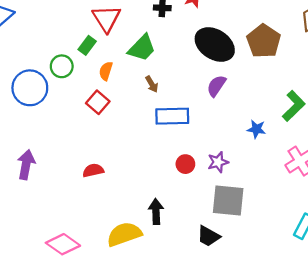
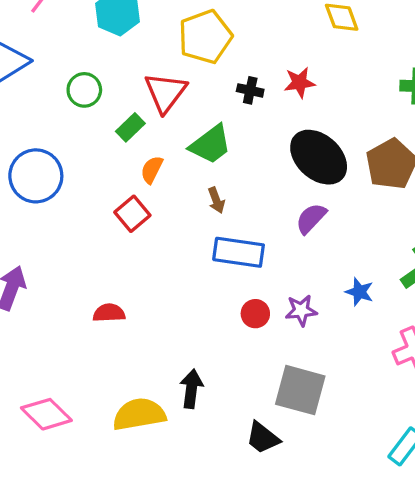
green circle: (62, 66) -> (84, 90), moved
purple star: (218, 162) -> (301, 310), moved
red circle: (185, 164) -> (255, 314), moved

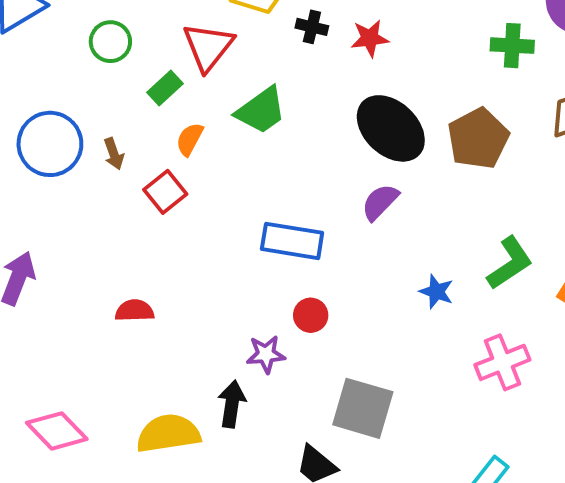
black cross: (250, 90) -> (312, 27), moved
brown arrow: (216, 200) -> (114, 154), moved
purple star: (301, 310) -> (266, 354), moved

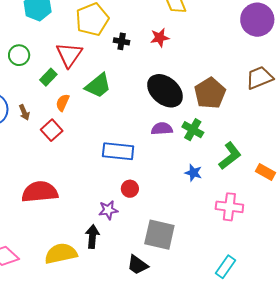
red star: (370, 38) -> (160, 38), moved
green cross: (512, 46) -> (193, 130), moved, turned 30
purple semicircle: (380, 202) -> (162, 129), turned 45
red semicircle: (135, 311) -> (40, 192), size x1.8
pink cross: (502, 362) -> (229, 207), turned 32

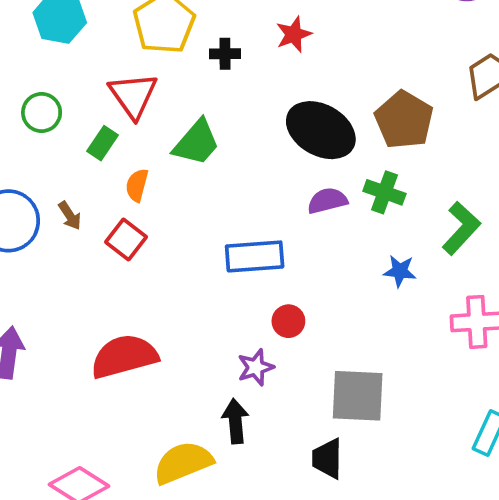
black trapezoid: (138, 265) -> (327, 459), turned 65

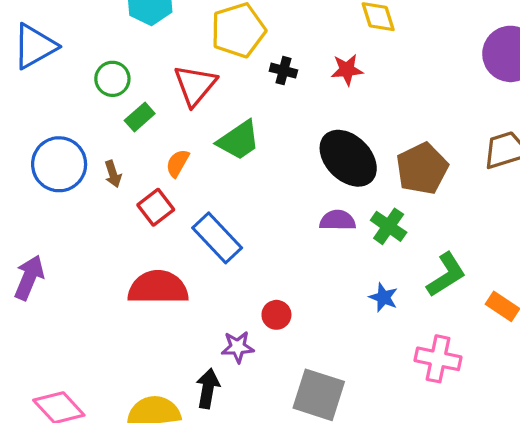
green rectangle: (103, 143) -> (140, 117), moved
blue rectangle: (255, 256) -> (217, 238), moved, turned 36
red semicircle: (124, 356) -> (158, 288), moved

